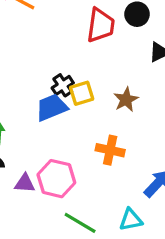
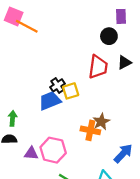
red trapezoid: (101, 25) -> (98, 67), moved
brown star: (126, 100) -> (101, 122), moved

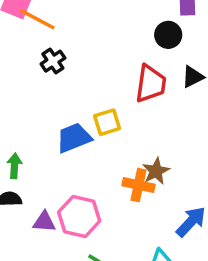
black cross: (57, 85) -> (53, 61), moved

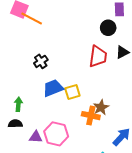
black cross: (53, 61) -> (41, 61), moved
yellow square: (107, 122) -> (72, 92), moved

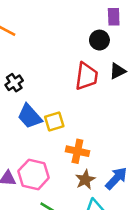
blue trapezoid: (53, 88) -> (30, 116), turned -110
brown star: (101, 107) -> (85, 180), moved

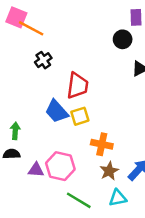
red trapezoid: (87, 76) -> (77, 86), moved
black cross: (14, 83) -> (43, 60), moved

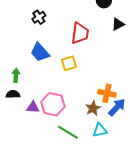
red trapezoid: (77, 86) -> (80, 33), moved
blue trapezoid: (57, 111) -> (40, 52), moved
orange cross: (102, 144) -> (107, 93), moved

